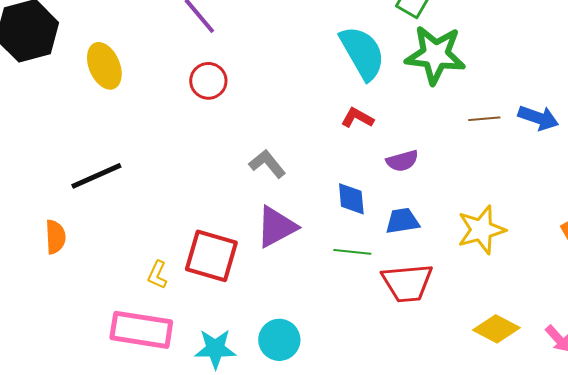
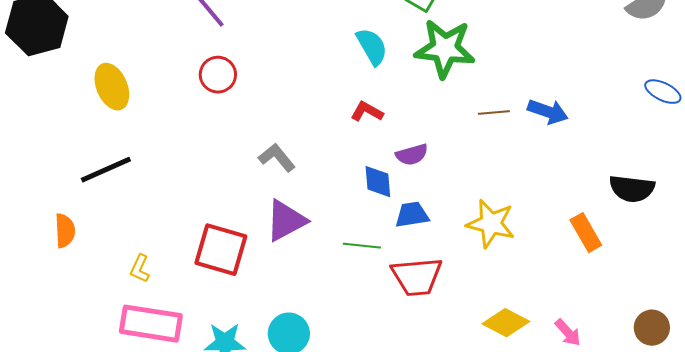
cyan semicircle: (362, 53) -> (372, 47), size x0.7
yellow ellipse: (104, 66) -> (112, 87), moved
blue diamond: (351, 199) -> (378, 182), moved
yellow star: (481, 230) -> (491, 224), turned 30
yellow L-shape: (157, 275) -> (140, 269), moved

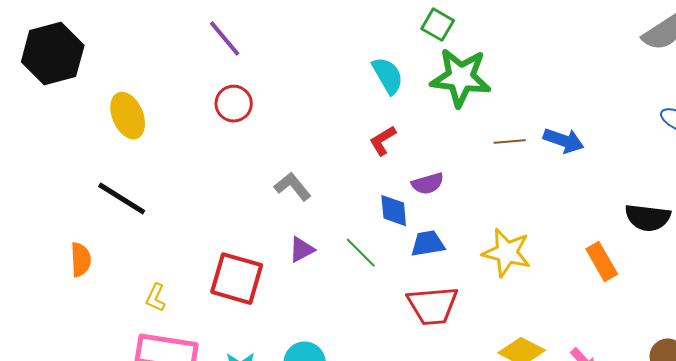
red L-shape: (367, 112) -> (383, 141), turned -60
black line: (106, 170) -> (122, 199), turned 56
purple triangle: (286, 221) -> (302, 250), size x0.6
green line: (362, 246) -> (361, 253), moved, turned 39

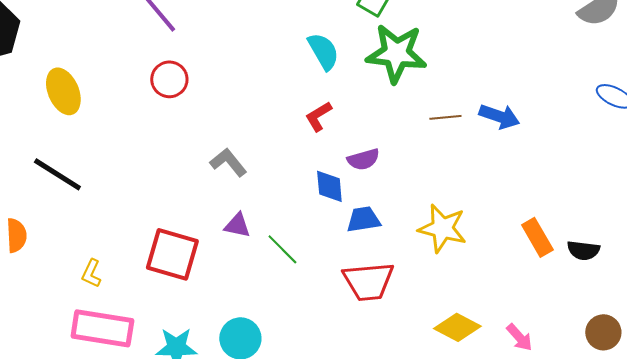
black semicircle: (648, 218) -> (583, 250), moved, size x0.7
purple triangle: (302, 250) -> (237, 225), turned 40
green line: (361, 253) -> (282, 249), moved

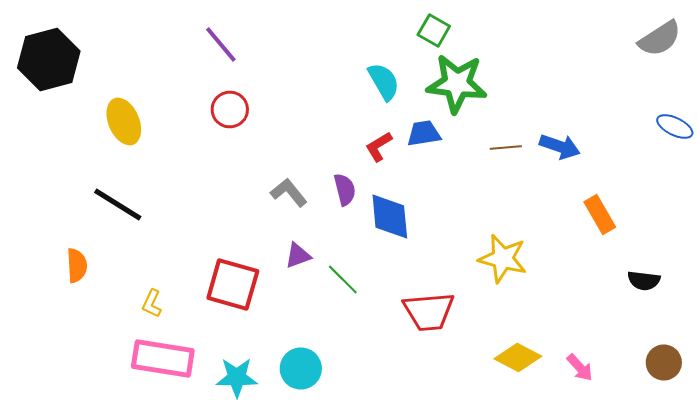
purple semicircle: (363, 159) -> (345, 190), moved, turned -88
blue diamond: (329, 186) -> (390, 216), size x1.4
blue trapezoid: (363, 219) -> (424, 134), moved
purple triangle: (237, 225) -> (298, 256), turned -32
orange rectangle: (537, 237) -> (600, 214), moved

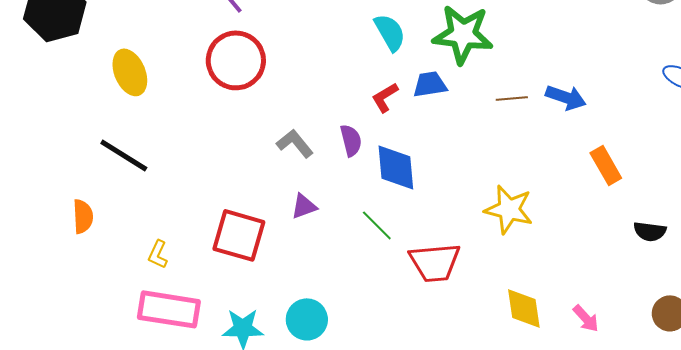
red circle: (230, 110) -> (236, 60), size x1.6
green line: (343, 280) -> (377, 225), moved
yellow diamond: (518, 358) -> (524, 308), turned 54

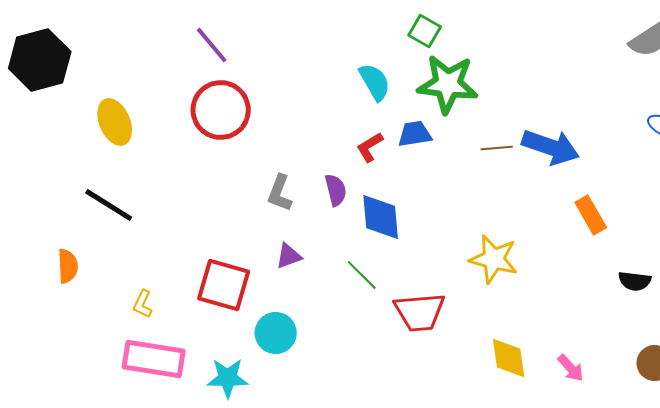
blue arrow: (566, 97) -> (551, 147), size x1.4
gray L-shape: (295, 143) -> (280, 193), turned -120
cyan circle: (307, 319) -> (276, 333), moved

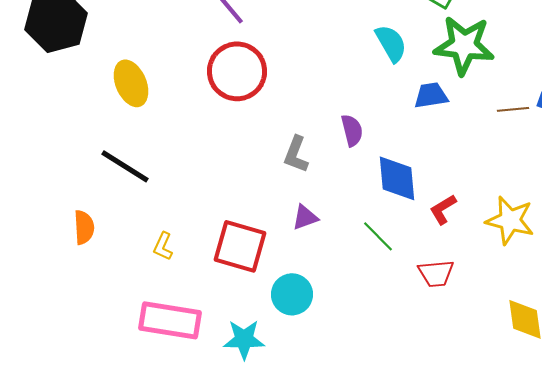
red L-shape: (370, 147) -> (443, 209), moved
purple semicircle: (336, 190) -> (352, 130), moved
yellow L-shape: (143, 304) -> (163, 246), moved
red trapezoid: (420, 312) -> (436, 273), size x0.7

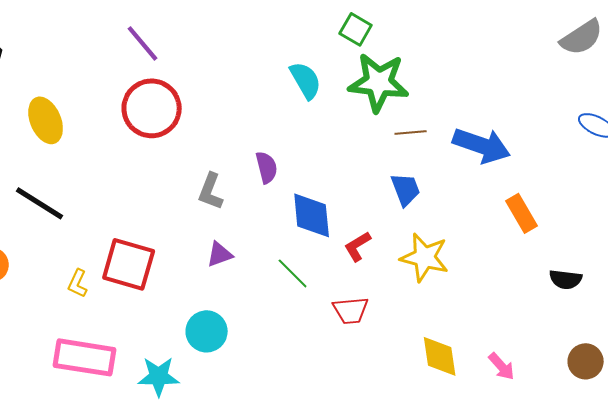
blue trapezoid: (431, 95) -> (406, 189), moved, turned 78
brown line: (513, 109) -> (411, 132), moved
red square: (240, 246) -> (129, 264), moved

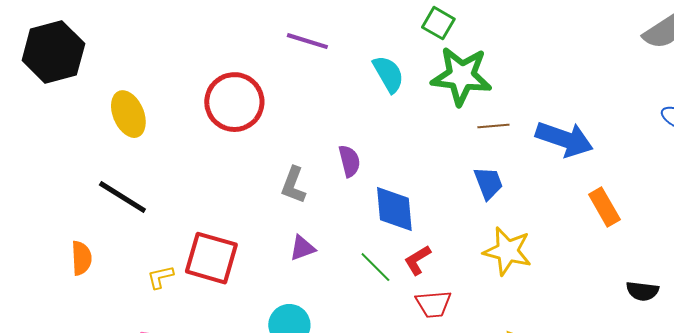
purple line: (143, 43) -> (307, 41), moved, turned -33
red L-shape: (358, 246) -> (417, 260), moved
black semicircle: (566, 279) -> (642, 291), moved
yellow L-shape: (78, 283) -> (160, 277), turned 52

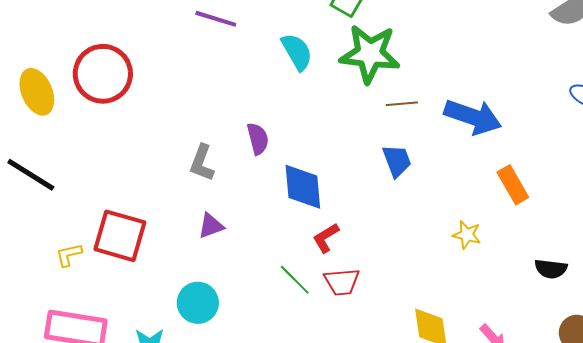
red circle: (234, 102) -> (103, 74), moved
yellow star: (507, 251) -> (467, 235), moved, size x0.6
green line: (375, 267) -> (295, 280), moved

